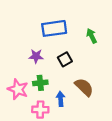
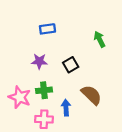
blue rectangle: (54, 28) -> (47, 29), moved, size x0.6

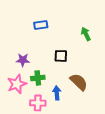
purple star: (39, 61) -> (23, 60), moved
black square: (71, 65) -> (61, 56), turned 32
pink star: (20, 97) -> (17, 84), turned 30

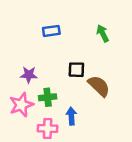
green arrow: (86, 34) -> (103, 33), moved
brown semicircle: (79, 82) -> (99, 86), moved

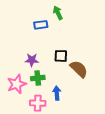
green arrow: (103, 33) -> (58, 13), moved
purple star: (29, 75) -> (32, 60), moved

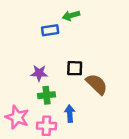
green arrow: (58, 13) -> (71, 16), turned -80
pink star: (17, 84) -> (17, 117), moved, turned -30

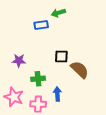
purple star: (39, 73) -> (19, 60), moved

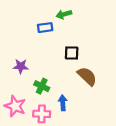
black square: (61, 56) -> (72, 53), moved
green cross: (38, 79) -> (42, 86), turned 32

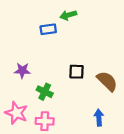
black square: (72, 53) -> (76, 72), moved
brown semicircle: (87, 76) -> (107, 81), moved
blue arrow: (63, 103) -> (99, 118), moved

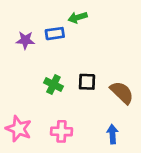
purple star: (22, 70) -> (25, 40), moved
green cross: (45, 92) -> (53, 84), moved
pink cross: (45, 121) -> (62, 131), moved

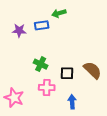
black square: (87, 82) -> (67, 73), moved
pink cross: (62, 131) -> (47, 87), moved
blue arrow: (112, 134) -> (72, 102), moved

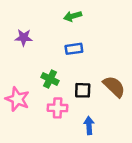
blue rectangle: (42, 25) -> (74, 49), moved
pink star: (14, 98) -> (17, 99), moved

